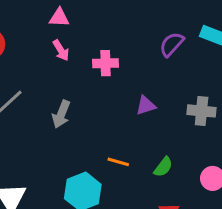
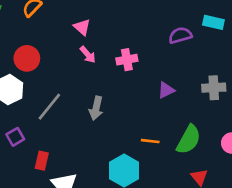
pink triangle: (59, 18) -> (82, 27), turned 48
purple semicircle: (172, 44) -> (180, 35), turned 40
green semicircle: (163, 167) -> (189, 140), size x1.6

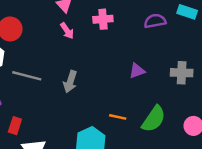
pink cross: (127, 60) -> (103, 19), moved
gray line: (49, 107) -> (27, 76), turned 60

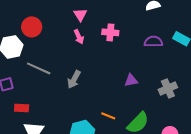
gray cross: (182, 73) -> (168, 89), turned -36
red rectangle: (15, 126) -> (22, 108), turned 64

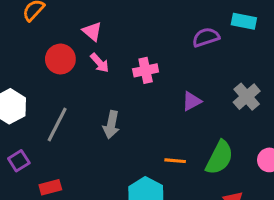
red circle: (32, 27) -> (60, 59), moved
pink cross: (110, 32) -> (146, 70), moved
gray line: (39, 68) -> (57, 124), turned -70

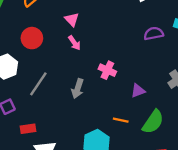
red circle: (60, 59) -> (32, 38), moved
pink cross: (146, 70) -> (107, 70), moved, turned 30
purple triangle: (192, 101) -> (138, 91), moved

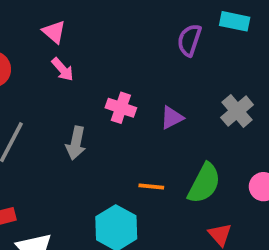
purple semicircle: (154, 33) -> (189, 40), turned -54
purple triangle: (138, 91) -> (172, 118), moved

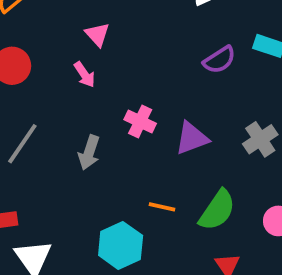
pink triangle: (54, 32) -> (97, 34), moved
purple semicircle: (189, 40) -> (219, 60), turned -148
purple triangle: (172, 118) -> (192, 138), size x1.4

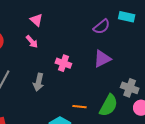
purple triangle: (192, 138) -> (102, 59), moved
gray cross: (260, 139) -> (130, 88), moved, turned -30

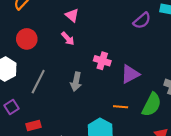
purple triangle: (102, 59) -> (130, 74), moved

